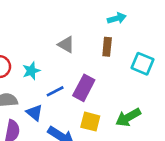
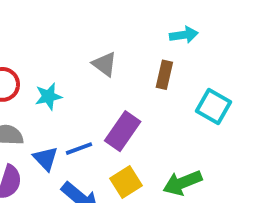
blue line: (55, 91) -> (79, 149), moved
yellow square: (90, 122) -> (126, 182), turned 36

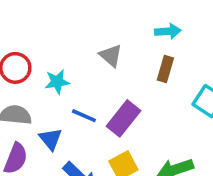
cyan arrow: (184, 35) -> (168, 31), moved
blue line: (79, 149) -> (84, 116), moved, turned 40

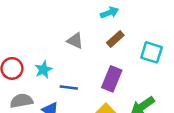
brown rectangle: (165, 69) -> (115, 39), turned 48
purple rectangle: (123, 118) -> (112, 79), moved

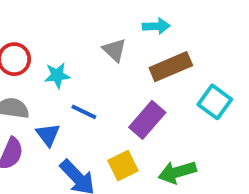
cyan arrow: (110, 13) -> (156, 26), moved
brown rectangle: (115, 39) -> (171, 67), size x1.5

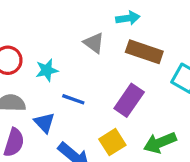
brown rectangle: (171, 67) -> (144, 52), turned 48

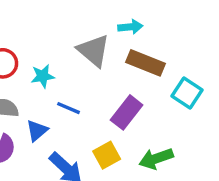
gray triangle: (94, 43) -> (94, 51), size x1.5
blue triangle: (44, 123) -> (37, 131), turned 30

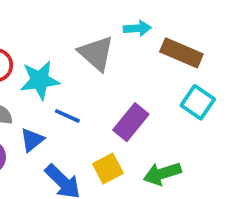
brown rectangle: (145, 63) -> (181, 53), moved
cyan star: (43, 76) -> (40, 80), size x1.5

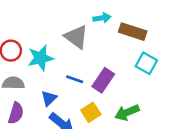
blue line: (67, 116) -> (75, 79), moved
blue triangle: (32, 140) -> (49, 98), moved

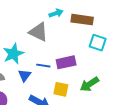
purple rectangle: (103, 80) -> (66, 62), turned 54
blue triangle: (49, 98) -> (25, 75), moved
yellow square: (91, 112) -> (61, 89), turned -35

